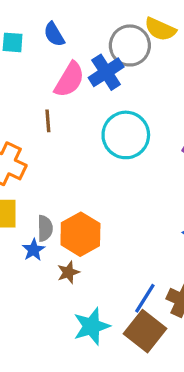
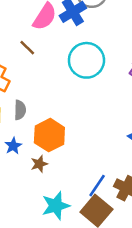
brown line: (48, 121) -> (27, 48), turned -42
gray semicircle: (45, 228) -> (20, 110), moved

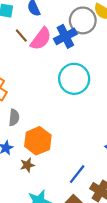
brown line: (27, 48) -> (21, 36), moved
blue line: (97, 186) -> (77, 174), moved

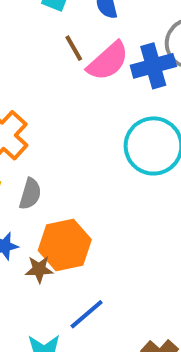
brown star: (27, 165) -> (39, 269), moved
blue line: (77, 174) -> (87, 314), moved

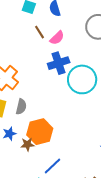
pink semicircle: (108, 61) -> (57, 38), size x0.7
blue cross: (153, 66) -> (59, 63), moved

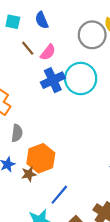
cyan circle: (82, 79) -> (81, 78), moved

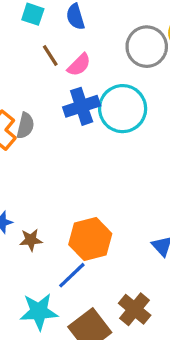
gray semicircle: (17, 133) -> (25, 126), moved
orange hexagon: (41, 158) -> (90, 239), moved

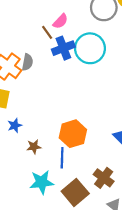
brown line: (50, 55) -> (47, 32), moved
brown star: (31, 240) -> (34, 147), moved
blue line: (72, 275) -> (62, 158), turned -42

